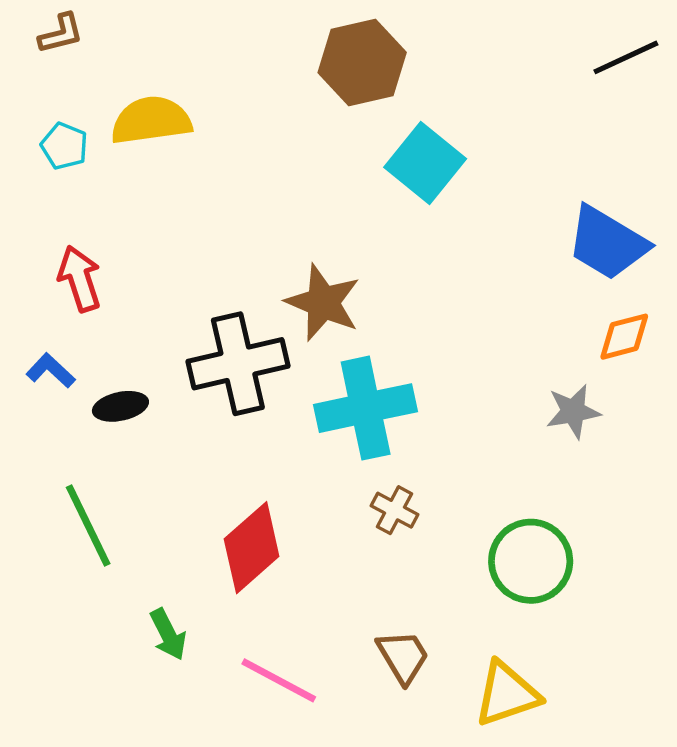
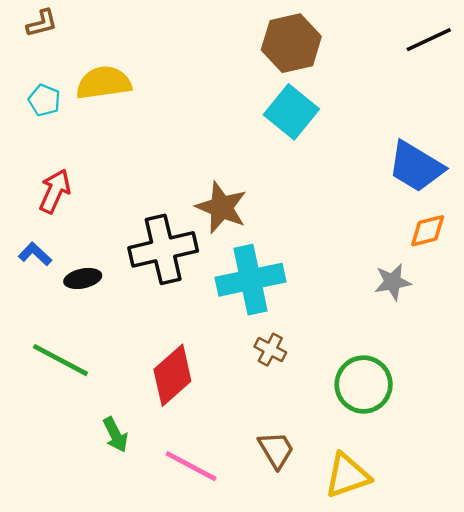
brown hexagon: (362, 63) -> (291, 43), moved
red arrow: (80, 279) -> (55, 191), turned 42
green line: (88, 525) -> (61, 360), turned -36

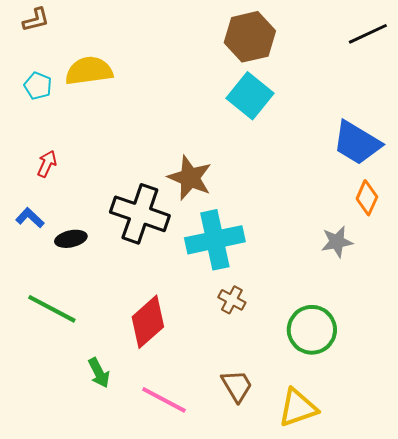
red arrow: (55, 191) -> (47, 164), size x0.7
orange diamond: (428, 231) -> (367, 198), turned -52
black cross: (163, 249) -> (140, 214), turned 32

